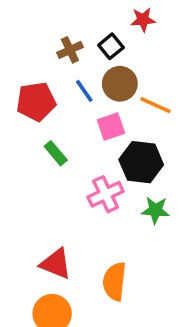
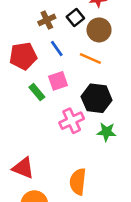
brown circle: (120, 84) -> (99, 30), moved
orange line: (155, 105) -> (90, 59), moved
pink square: (111, 126) -> (58, 81), moved
red triangle: (56, 264) -> (23, 168), moved

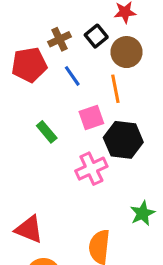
red pentagon: (23, 56) -> (29, 65), moved
orange line: (90, 59) -> (115, 89), turned 55
pink square: (58, 81) -> (91, 118), moved
green star: (106, 132) -> (142, 213), moved, turned -30

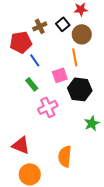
blue line: (72, 76) -> (35, 60), moved
pink cross: (91, 169) -> (48, 107), moved
green star: (142, 213) -> (92, 123), moved

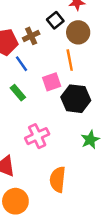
brown cross: (40, 26) -> (31, 36), moved
pink cross: (48, 107) -> (37, 136), moved

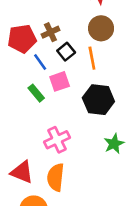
black square: (55, 20) -> (66, 52), moved
pink square: (52, 82) -> (60, 81), moved
orange semicircle: (58, 179) -> (56, 177), moved

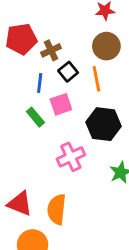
red pentagon: (22, 39) -> (21, 39), moved
blue line: (40, 62) -> (40, 83), turned 42
pink cross: (57, 140) -> (71, 157), moved

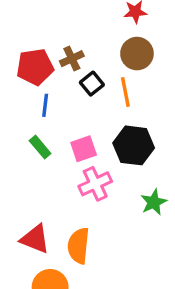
red pentagon: (21, 39) -> (35, 67), moved
blue line: (40, 83) -> (45, 105), moved
pink square: (61, 104) -> (84, 149), moved
green rectangle: (35, 117) -> (40, 147), moved

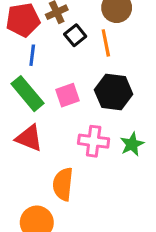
green rectangle: (40, 147) -> (28, 94), size x1.6
pink cross: (95, 184) -> (94, 141), moved, turned 32
red triangle: (35, 239) -> (29, 138), moved

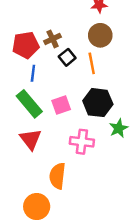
red triangle: (29, 138) -> (31, 139), turned 30
green star: (132, 144) -> (119, 128), moved

